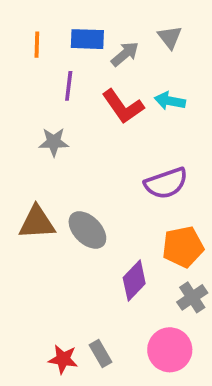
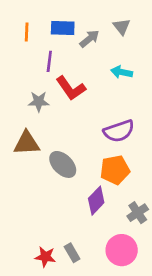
red L-shape: (123, 106) -> (71, 88), moved
brown triangle: (37, 223) -> (27, 143), moved
orange pentagon: (183, 247) -> (115, 170), moved

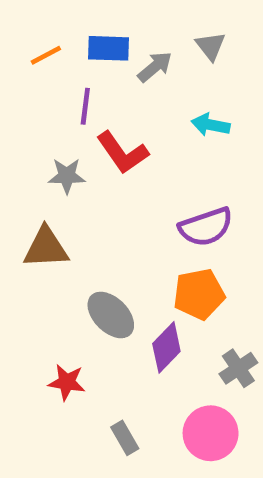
orange line: (27, 32) -> (46, 55), turned 60
gray ellipse: (63, 164) -> (111, 315), moved
red star: (45, 257) -> (67, 382), moved

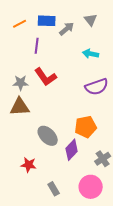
red L-shape: (122, 153) -> (46, 77), moved
gray star: (67, 176) -> (21, 83), moved
purple semicircle: (206, 227) -> (97, 87), moved

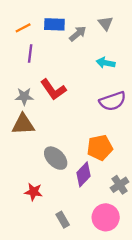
purple line: (37, 46) -> (30, 53), moved

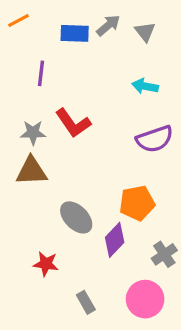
orange line: (23, 28) -> (19, 21), moved
gray arrow: (78, 34) -> (108, 25), moved

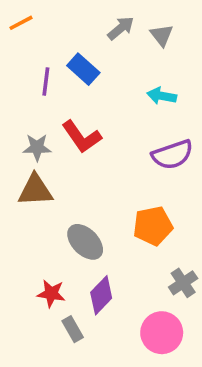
blue rectangle: (75, 33) -> (83, 69), moved, turned 40
purple diamond: (115, 240) -> (101, 295), moved
gray rectangle: (86, 302) -> (73, 329), moved

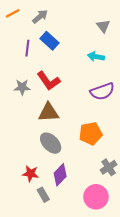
gray arrow: (121, 28) -> (40, 17), moved
gray triangle: (162, 35) -> (103, 26), moved
brown triangle: (35, 190) -> (48, 112), moved

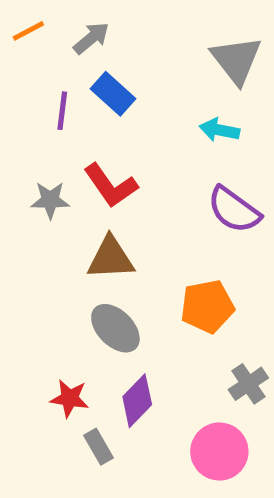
gray triangle: (103, 26) -> (236, 60), size x1.6
purple semicircle: (102, 91) -> (234, 210), turned 55

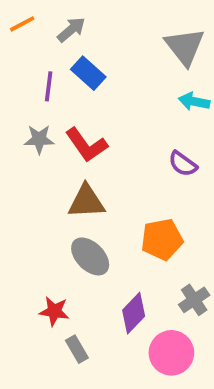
cyan arrow: (219, 130) -> (194, 101), moved
gray star: (50, 200) -> (39, 139), moved
purple semicircle: (234, 210) -> (183, 164), size x0.7
purple diamond: (137, 401) -> (134, 313), moved

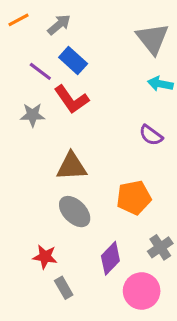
purple line: (49, 86) -> (40, 71), turned -60
red L-shape: (86, 145) -> (71, 99), moved

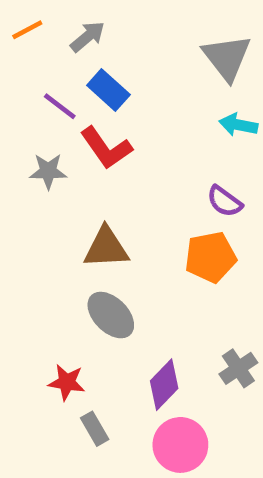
orange pentagon: (134, 198) -> (211, 257), moved
pink circle: (142, 291) -> (180, 445), moved

